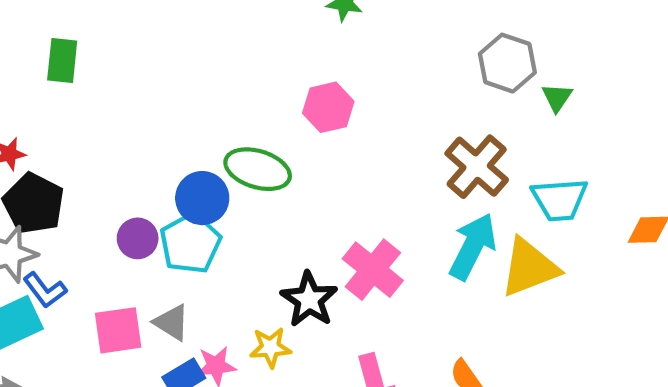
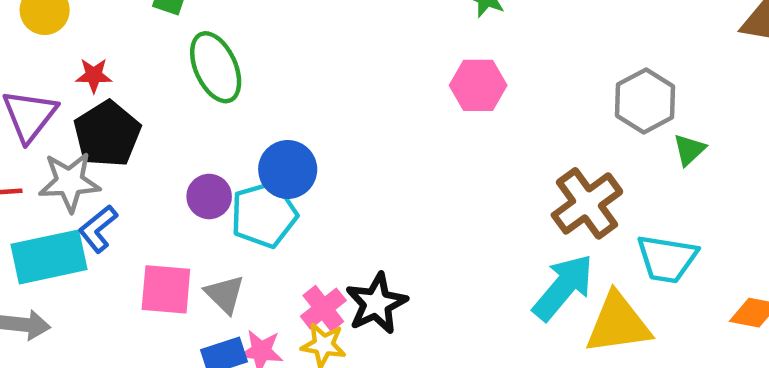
pink hexagon: (328, 107) -> (478, 85), moved
green ellipse: (258, 169) -> (216, 67), moved, turned 36
pink cross: (373, 270) -> (323, 308), moved, size x0.7
blue L-shape: (45, 290) -> (98, 229), turned 75

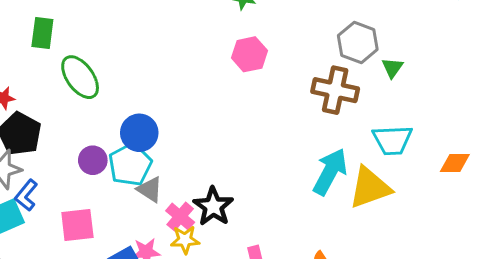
brown cross: (587, 203) -> (335, 90), moved, turned -30
gray triangle: (225, 294) -> (150, 190), moved

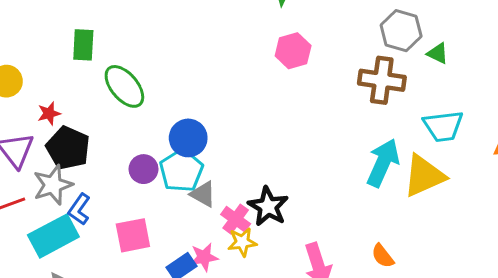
green triangle: (392, 68) -> (438, 53), turned -35

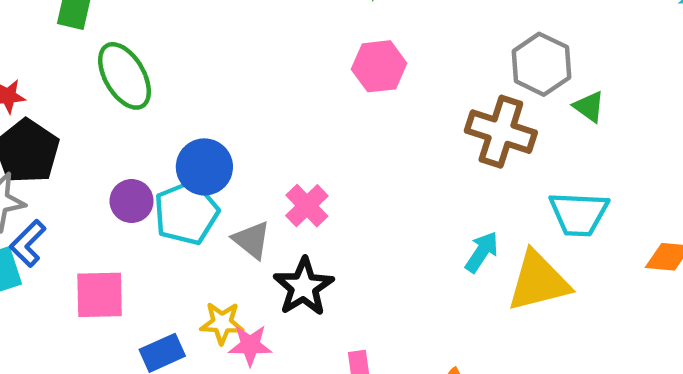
cyan arrow: (383, 163) -> (482, 252), size x0.6
gray triangle: (203, 194) -> (252, 240), moved
pink cross: (236, 219) -> (307, 206), moved
yellow star: (242, 242) -> (222, 323), moved
pink star: (204, 257) -> (250, 345), moved

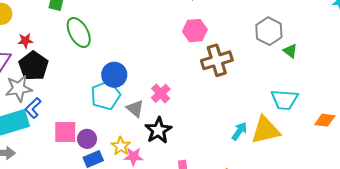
brown cross: (501, 132) -> (217, 60), moved, turned -36
purple circle: (132, 201) -> (87, 139), moved
cyan arrow: (482, 252) -> (239, 131), moved
yellow star: (222, 323) -> (121, 146), turned 30

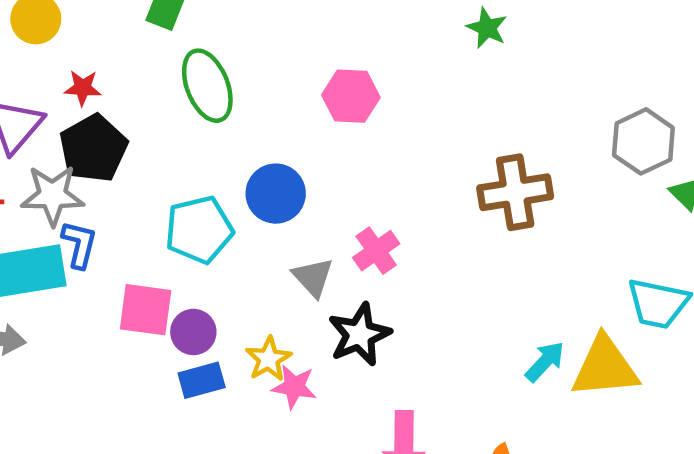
pink hexagon: (195, 31) -> (351, 96), moved
cyan pentagon: (106, 95) -> (199, 230), moved
blue L-shape: (33, 108) -> (79, 244), turned 140

